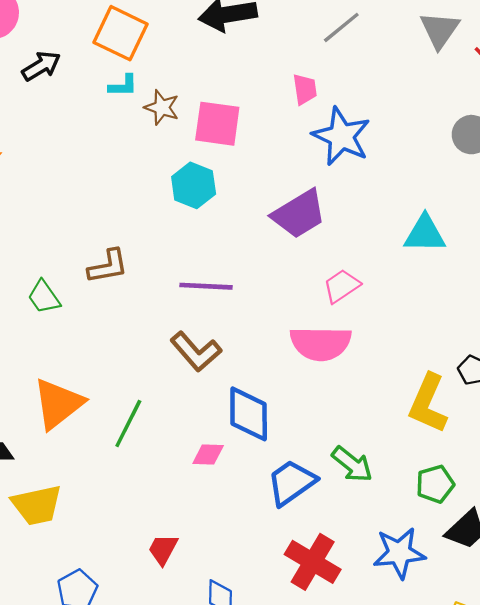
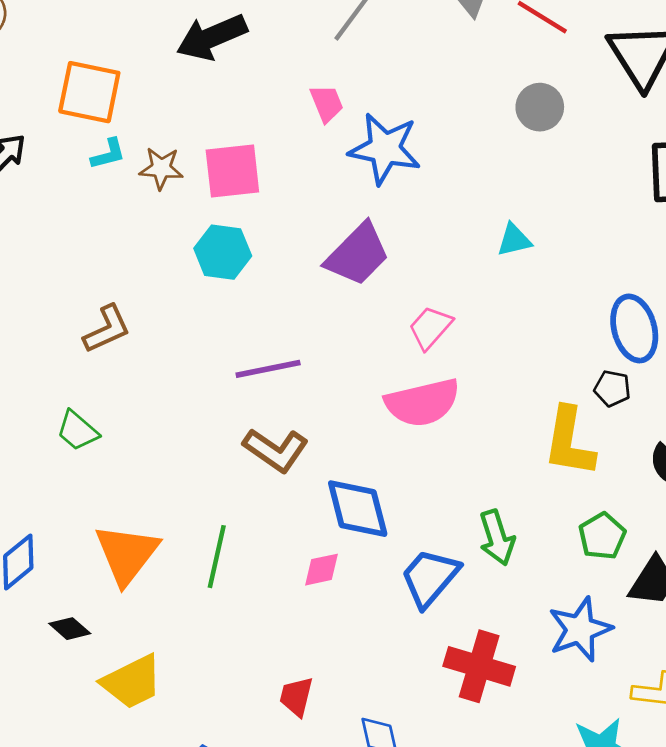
cyan triangle: (425, 234) -> (514, 240), size x0.7
brown L-shape: (108, 266) -> (107, 329), moved
green arrow: (352, 464) -> (497, 538), turned 48

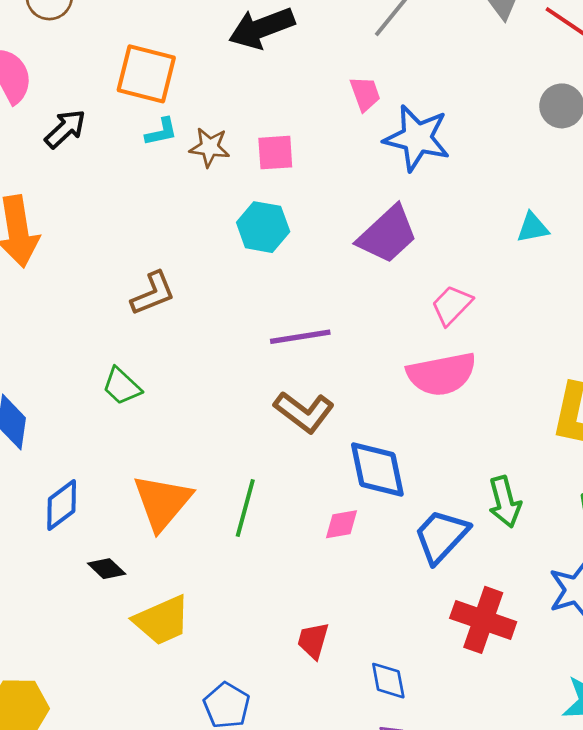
pink square: (232, 171) -> (275, 153), size x0.7

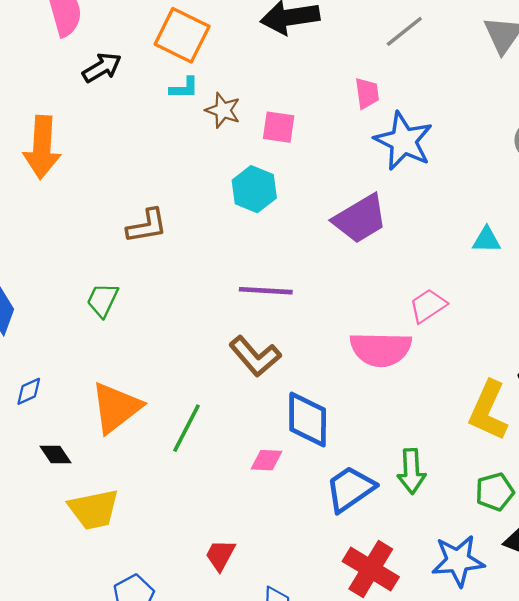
pink trapezoid: (452, 305) -> (428, 306), moved
green trapezoid: (122, 386) -> (103, 300), turned 60
blue diamond: (62, 505) -> (29, 391), size x0.7

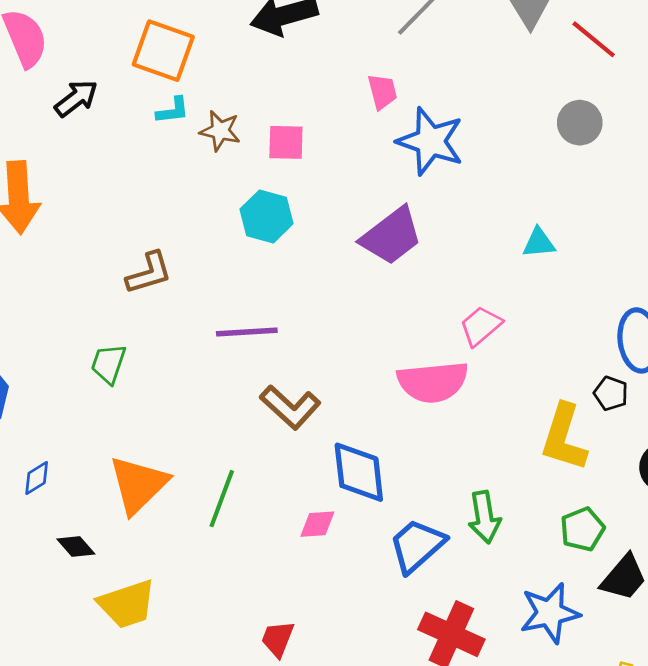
purple line: (266, 291) -> (247, 332), moved

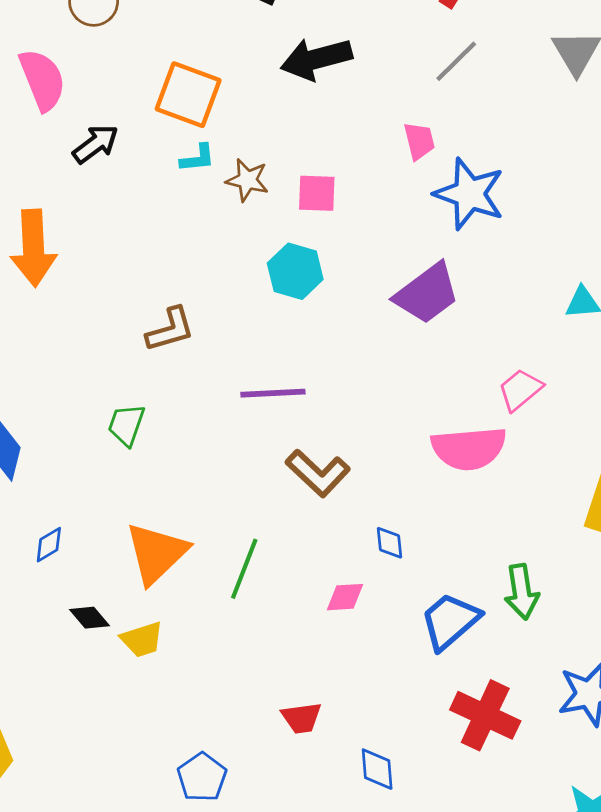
blue diamond: (359, 472) -> (389, 543), size x0.5
yellow trapezoid: (127, 604) -> (142, 639), moved, size x0.7
red trapezoid: (278, 639) -> (301, 718), turned -120

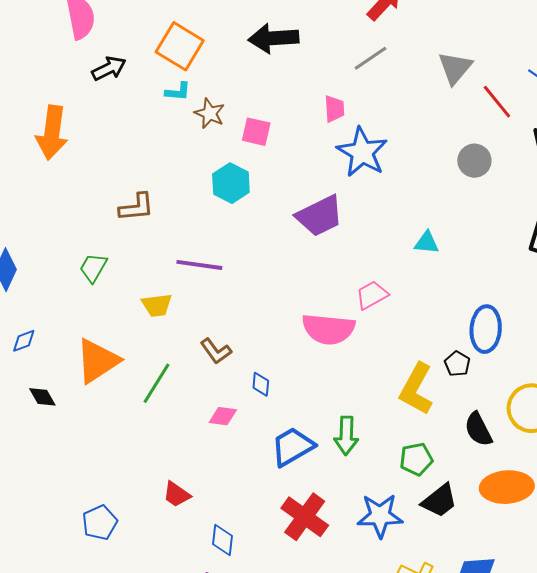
brown L-shape: (318, 473) -> (216, 351), moved, size x0.7
yellow trapezoid: (142, 639) -> (157, 305), moved
red trapezoid: (301, 718) -> (177, 494), turned 32

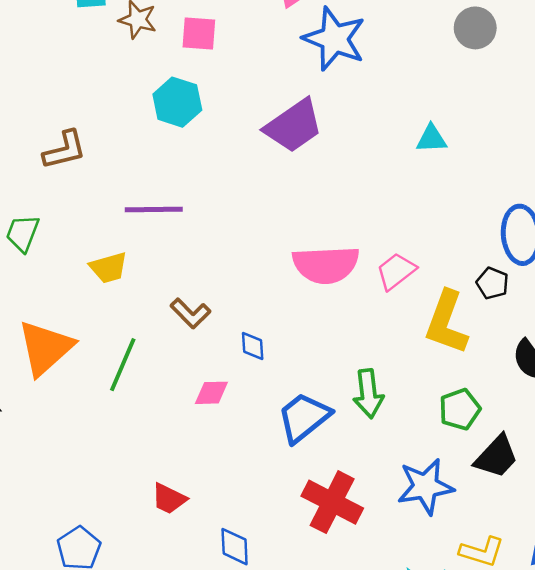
pink trapezoid: (372, 295) -> (396, 271), moved

